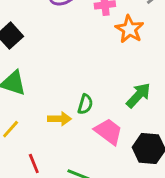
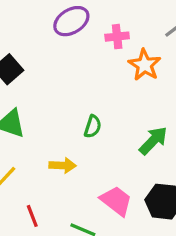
green semicircle: (85, 104) -> (93, 127), moved
pink trapezoid: (108, 131) -> (116, 201), moved

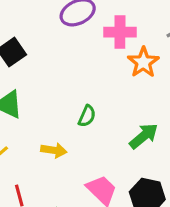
pink cross: (117, 37) -> (120, 32), size x1.4

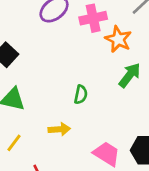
green arrow: (144, 136) -> (130, 75), moved

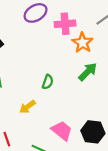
yellow arrow: (59, 129) -> (27, 107), turned 140

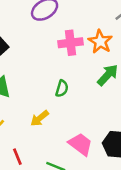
pink cross: (65, 24) -> (71, 43), moved

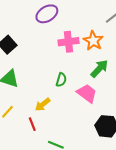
pink trapezoid: (80, 144) -> (87, 93), moved
red line: (17, 157) -> (32, 124), moved

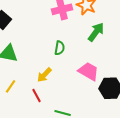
pink trapezoid: (87, 93) -> (88, 71), moved

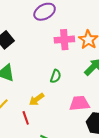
pink trapezoid: (88, 71) -> (79, 103), turned -45

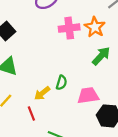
green semicircle: (56, 76) -> (61, 83), moved

